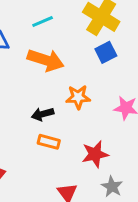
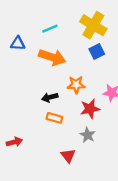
red star: (95, 154) -> (90, 109), moved
gray star: (112, 187) -> (88, 135), moved

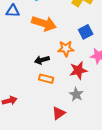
blue square: (97, 51) -> (86, 32), moved
red triangle: (68, 156) -> (59, 113), turned 32

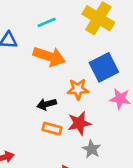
blue square: (86, 32) -> (104, 67), size x1.5
red star: (78, 70) -> (79, 123), moved

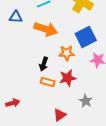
black arrow: (47, 104) -> (44, 64), turned -56
gray star: (92, 149) -> (86, 101), moved

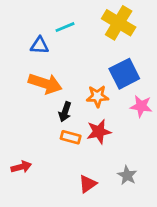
blue triangle: (16, 17) -> (40, 45), moved
orange arrow: (46, 29) -> (45, 84), moved
gray star: (86, 101) -> (127, 175), moved

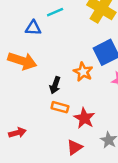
orange arrow: (45, 84) -> (22, 61), moved
orange star: (97, 96) -> (83, 72), turned 30
red star: (99, 132) -> (84, 118), moved, turned -30

